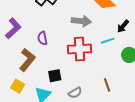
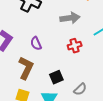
red cross: (80, 49) -> (75, 46), size x0.6

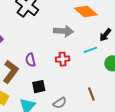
purple semicircle: (36, 43) -> (30, 60), moved

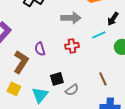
black square: (39, 87) -> (57, 79), moved

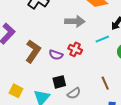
red cross: (72, 46) -> (75, 49), turned 32
purple semicircle: (40, 49) -> (56, 55), moved, turned -56
brown L-shape: (21, 62) -> (33, 51), moved

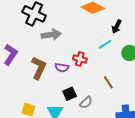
gray arrow: (75, 21) -> (51, 35), moved
brown line: (105, 83) -> (108, 82), moved

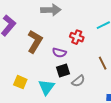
purple semicircle: (62, 68) -> (59, 53), moved

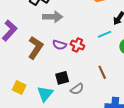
purple semicircle: (59, 53) -> (59, 45), moved

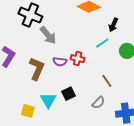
gray arrow: (53, 17) -> (48, 35), turned 60
gray semicircle: (77, 89) -> (98, 103), moved
cyan triangle: (45, 94) -> (48, 100), moved

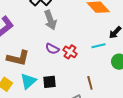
brown L-shape: (37, 69) -> (18, 58), moved, turned 60

